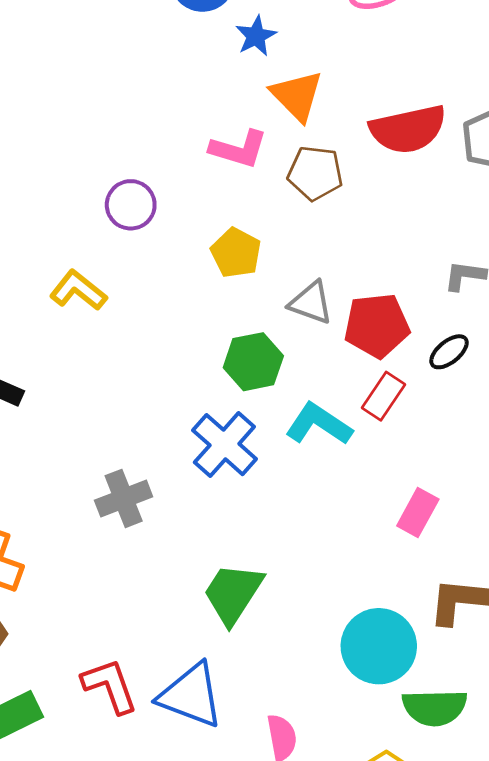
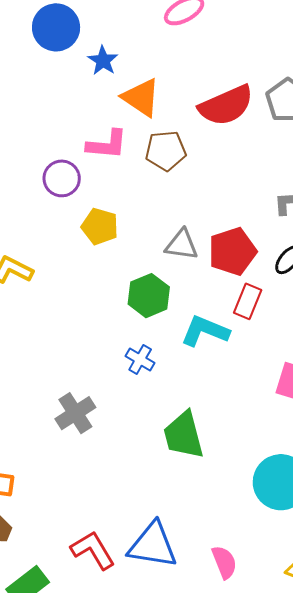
purple circle: (131, 205) -> (62, 178), moved
yellow pentagon: (236, 253) -> (100, 226), moved
blue cross: (224, 445) -> (140, 360), size x0.6
green trapezoid: (233, 593) -> (184, 435), moved, turned -36

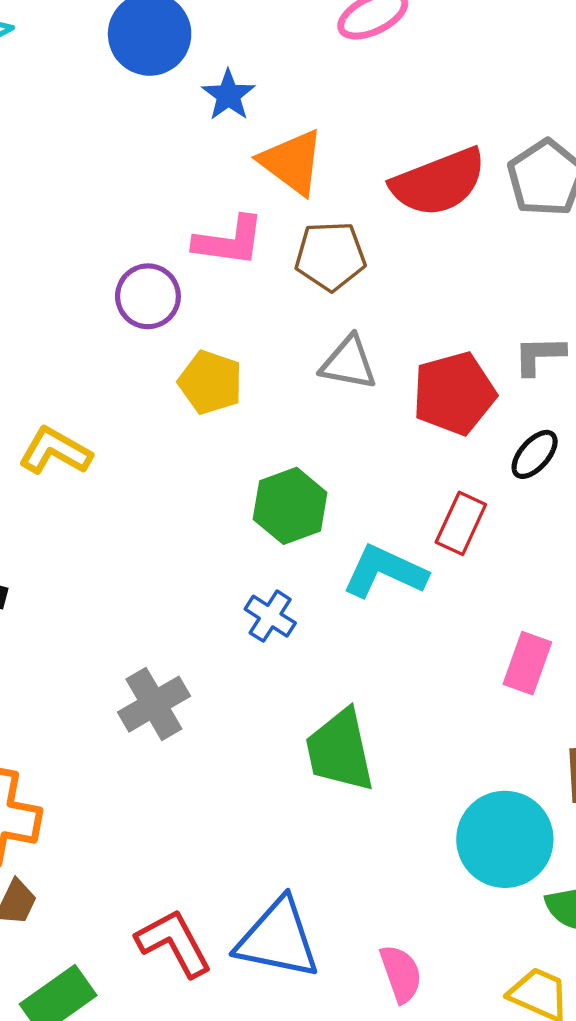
gray triangle: (182, 245) -> (349, 363), moved
red pentagon: (232, 251) -> (454, 393), moved

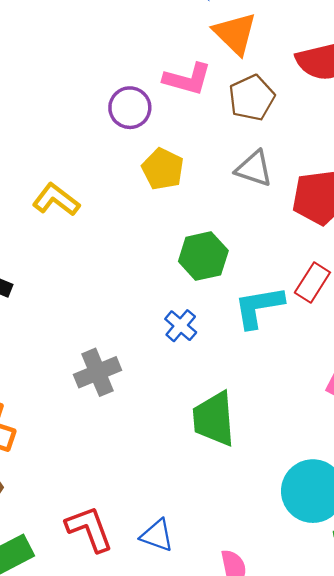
brown pentagon: (330, 256) -> (252, 98), turned -30
cyan L-shape: (385, 572) -> (259, 307), turned -42
blue triangle: (278, 939) -> (157, 535), size x0.6

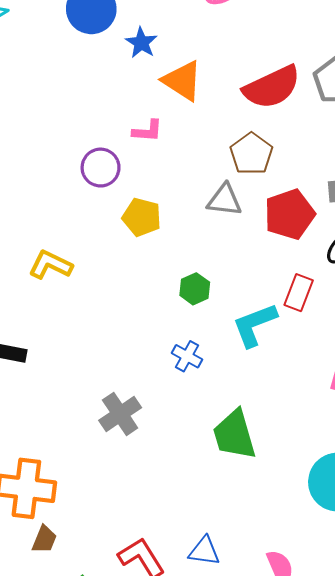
pink L-shape: (187, 79) -> (147, 131), size x0.7
brown pentagon: (252, 98) -> (251, 154), moved
green hexagon: (203, 256) -> (195, 289), size x0.7

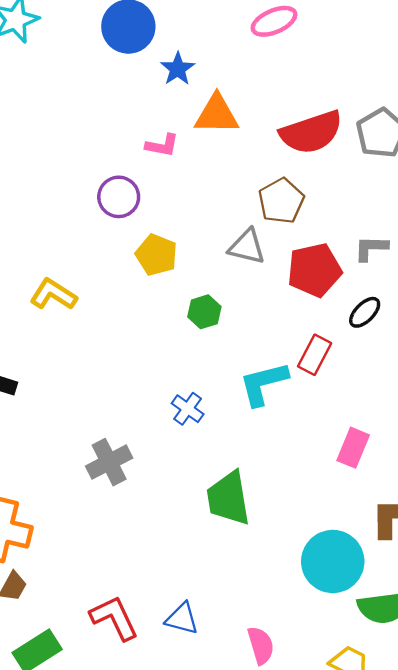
orange triangle: (182, 81) -> (217, 114), turned -39
pink L-shape: (147, 131) -> (162, 145), moved
green hexagon: (195, 289) -> (204, 312), moved

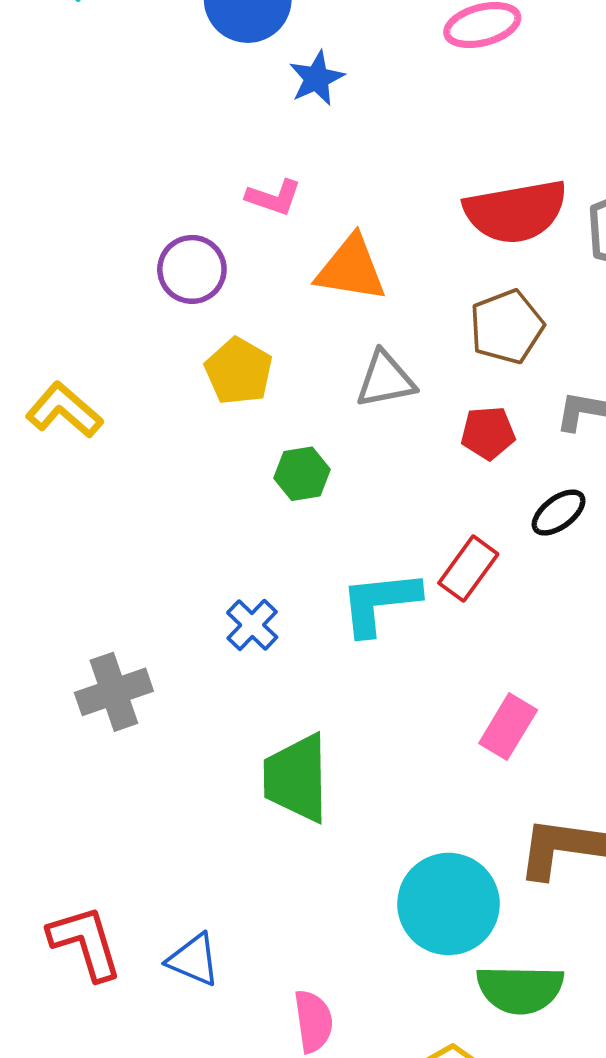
orange triangle: (217, 114) -> (351, 269), moved
brown pentagon: (281, 201) -> (507, 327), moved
gray triangle: (247, 247) -> (385, 380), turned -33
red pentagon: (314, 270) -> (488, 433), size x0.6

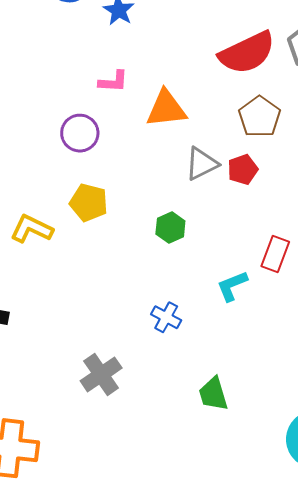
yellow pentagon: (239, 371) -> (89, 203), moved
red pentagon: (488, 433) -> (243, 169), moved
cyan L-shape: (380, 603) -> (232, 286), size x0.7
green trapezoid: (296, 778) -> (213, 394), size x0.7

